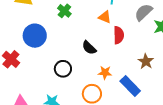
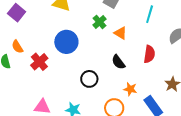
orange triangle: (105, 17) -> (120, 33), moved

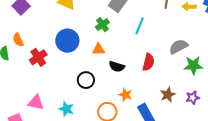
cyan line: (150, 14) -> (140, 26), moved
orange triangle: (120, 33) -> (99, 49), moved, turned -40
black semicircle: (118, 62) -> (117, 67), turned -42

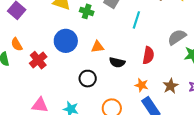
green cross: (102, 25) -> (87, 11), moved, turned -32
orange star: (125, 95) -> (141, 85), moved

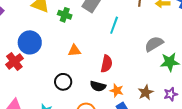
blue circle: (66, 41) -> (30, 42), moved
red semicircle: (148, 55) -> (106, 64), moved
black semicircle: (117, 62) -> (98, 86), moved

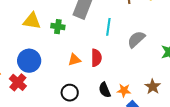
gray semicircle: (154, 44) -> (136, 39), moved
red semicircle: (106, 64) -> (96, 58), moved
black semicircle: (98, 86) -> (105, 90), turned 63

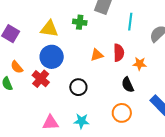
yellow triangle: (32, 21) -> (49, 29), moved
orange star: (124, 90) -> (140, 64), moved
black circle: (70, 93) -> (78, 87), moved

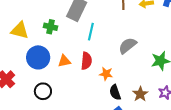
cyan line: (130, 22) -> (91, 32), moved
blue circle: (52, 57) -> (38, 57), moved
black semicircle: (128, 85) -> (115, 92), moved

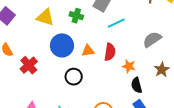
cyan line: (91, 32) -> (116, 23), turned 48
black circle: (43, 91) -> (74, 77), moved
brown star: (140, 94) -> (162, 70), moved

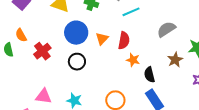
orange triangle: (88, 51) -> (102, 39), turned -40
orange star: (129, 66) -> (133, 60), moved
black circle: (74, 77) -> (77, 62), moved

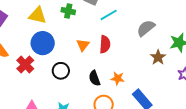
blue circle: (76, 33) -> (43, 43), moved
orange star: (133, 60) -> (118, 78), moved
black semicircle: (149, 75) -> (94, 78), moved

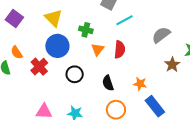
green cross: (68, 11) -> (86, 30), moved
yellow triangle: (38, 15) -> (53, 18), turned 30
orange star: (118, 78) -> (140, 84), moved

